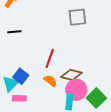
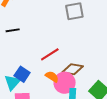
red line: (50, 58) -> (50, 54), turned 42
pink circle: (76, 90) -> (65, 83), moved

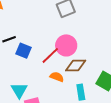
blue square: (22, 74) -> (24, 51), moved
pink circle: (65, 83) -> (66, 45), moved

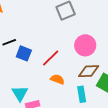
pink circle: (66, 45) -> (85, 45), moved
brown diamond: (76, 66) -> (89, 71), moved

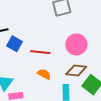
red line: (51, 58) -> (40, 52), turned 42

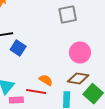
red line: (40, 52) -> (36, 91), moved

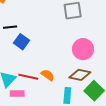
red line: (36, 91) -> (28, 77), moved

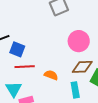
red line: (28, 77) -> (25, 67), moved

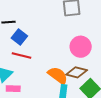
orange semicircle: (51, 75) -> (58, 75), moved, size x1.5

